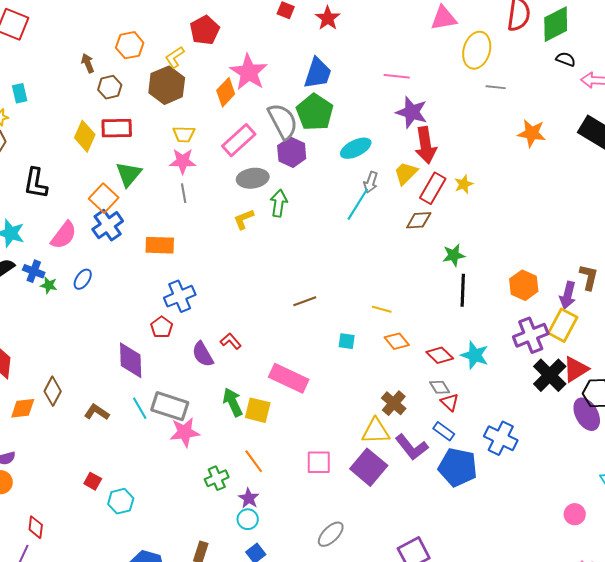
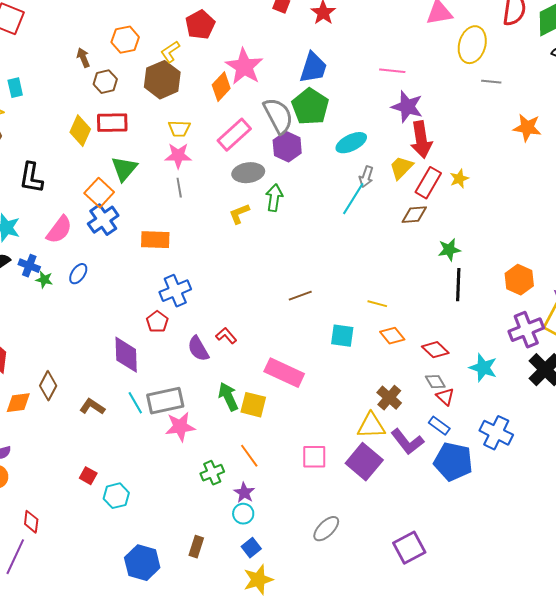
cyan square: (347, 341) -> (342, 336), size x1.4
cyan star: (475, 355) -> (483, 368), moved
gray rectangle: (170, 406) -> (165, 401), turned -30

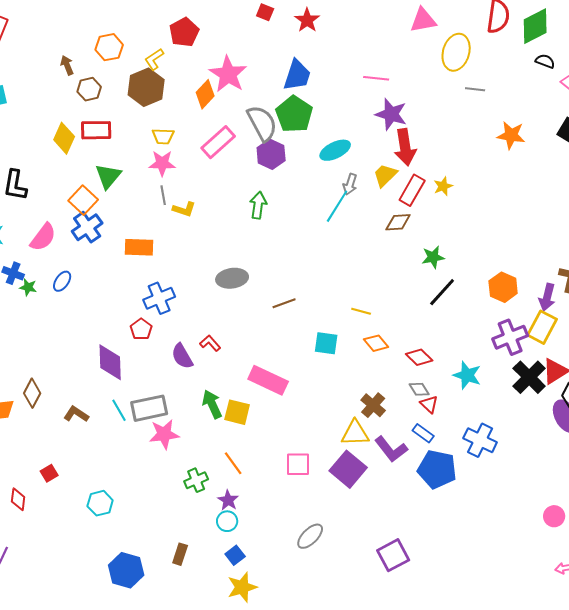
gray ellipse: (248, 173) -> (232, 278), moved
yellow L-shape: (239, 214) -> (184, 209), moved, turned -140
black line: (458, 285) -> (442, 292), turned 40
red square: (88, 476) -> (49, 473), moved, turned 30
red diamond: (31, 522) -> (18, 499), moved

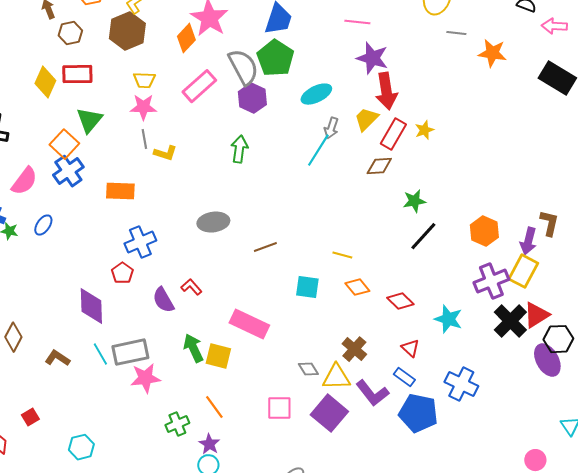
orange star: (511, 135) -> (492, 53), moved
gray diamond: (419, 389) -> (308, 369), moved

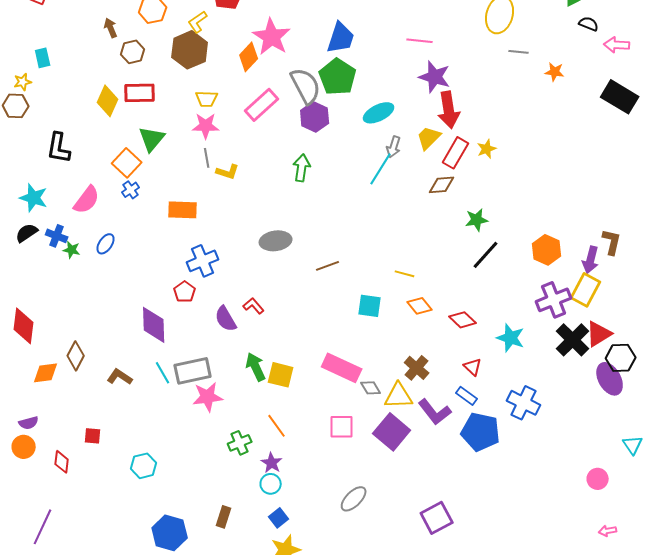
orange star: (492, 53) -> (555, 72), size x0.7
blue cross: (68, 171) -> (131, 190), size x0.6
pink rectangle: (249, 324) -> (342, 368), moved
red square: (30, 417) -> (93, 436), turned 36

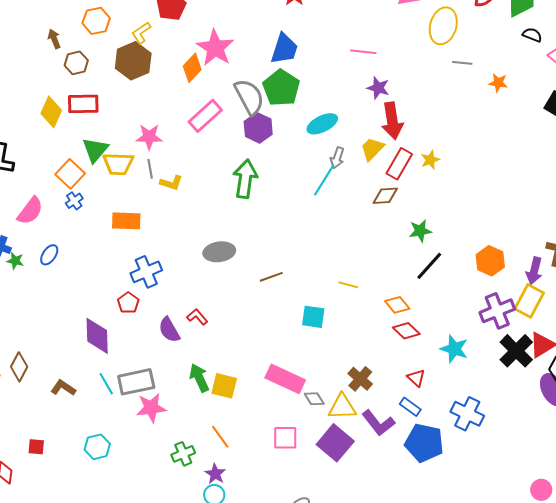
purple star: (435, 77) -> (378, 88), size x0.7
yellow trapezoid: (207, 99) -> (118, 164), moved, size x1.4
green arrow: (302, 168) -> (245, 179), size x1.4
orange diamond: (420, 306) -> (397, 305), moved
cyan hexagon: (144, 466) -> (97, 447), moved

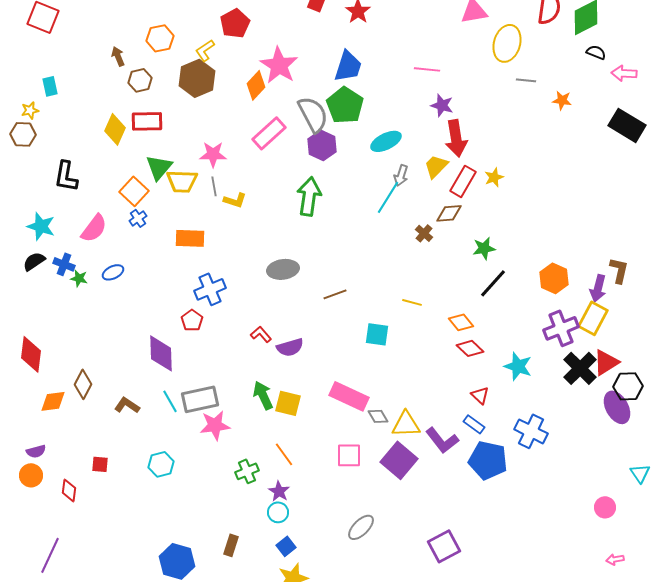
blue ellipse: (49, 255) -> (113, 272), turned 30
purple semicircle: (169, 330) -> (290, 347), moved, turned -76
brown cross: (360, 379) -> (424, 233), moved, size x0.7

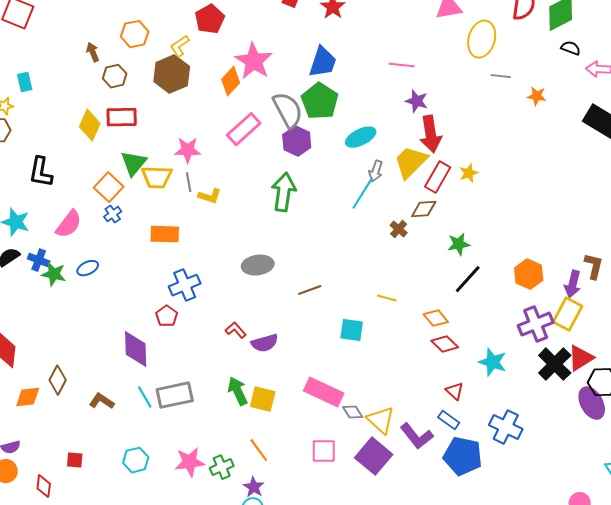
yellow trapezoid: (436, 166) -> (411, 162), size x1.4
green star: (79, 278) -> (54, 274), size x1.4
yellow triangle: (406, 424) -> (381, 420), turned 44
pink star: (215, 425) -> (190, 462), moved

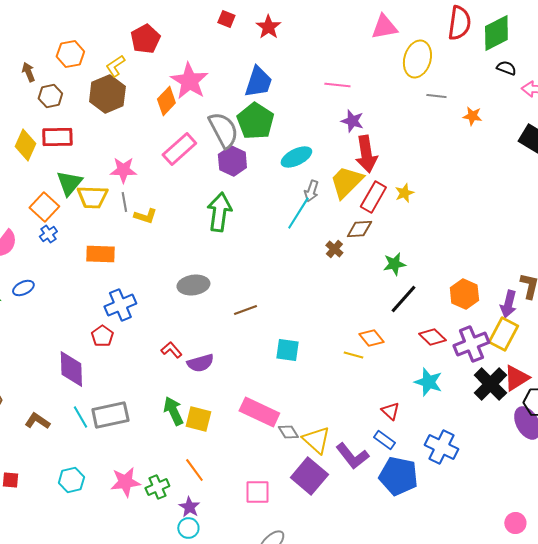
yellow line: (387, 298) -> (353, 355), moved
red diamond: (445, 344) -> (432, 337), moved
pink square: (324, 451) -> (257, 492), moved

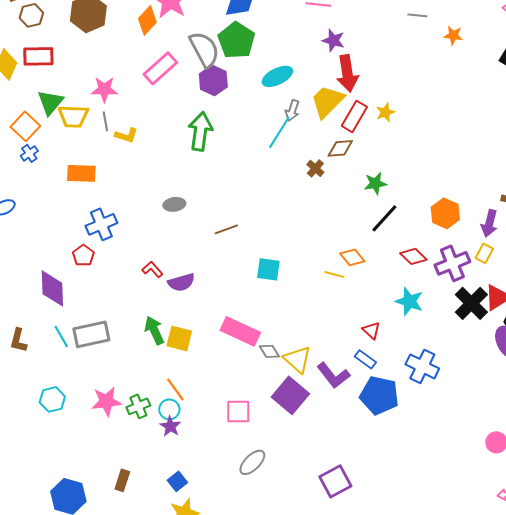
gray ellipse: (193, 285) -> (174, 204), size x0.7
yellow rectangle: (503, 334) -> (484, 253), size x0.6
brown L-shape: (37, 421) -> (18, 340), turned -110
cyan circle: (188, 528) -> (169, 409), moved

